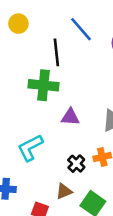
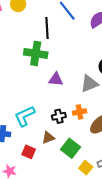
cyan L-shape: (30, 148) -> (25, 116), moved
black cross: (76, 164) -> (59, 116), turned 32

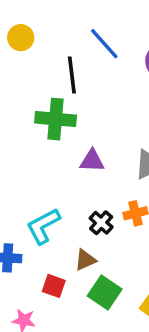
black cross: (59, 116) -> (101, 223), turned -32
green square: (70, 148) -> (105, 292), moved

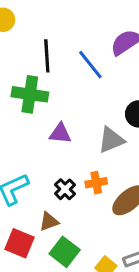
blue line: (104, 44) -> (90, 65), moved
red square: (54, 286) -> (19, 243), size x1.4

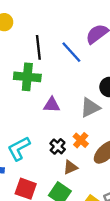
orange cross: (96, 183) -> (81, 140), turned -35
brown triangle: (49, 222) -> (70, 167), moved

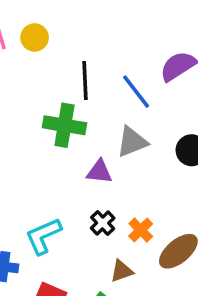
gray triangle: (90, 108) -> (132, 142), moved
black cross: (58, 146) -> (103, 223), moved

